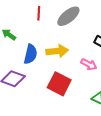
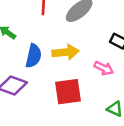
red square: (59, 84) -> (68, 92), turned -35

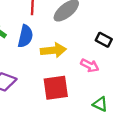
blue semicircle: (34, 56) -> (25, 36), moved

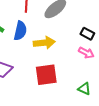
pink arrow: (90, 65) -> (86, 53), moved

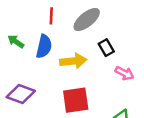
black rectangle: (87, 34) -> (106, 48), moved, turned 32

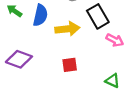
black rectangle: (106, 48) -> (98, 16), size x1.5
red square: (76, 100) -> (70, 65), size x0.6

